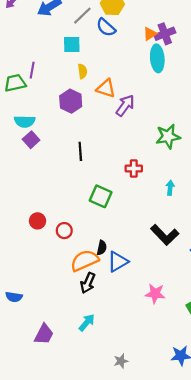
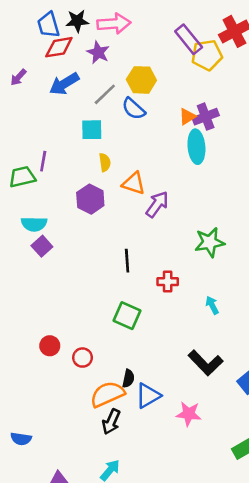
black line: (80, 151) -> (127, 261), moved
cyan arrow: (170, 188) -> (212, 305), turned -32
pink star: (155, 294) -> (189, 414), moved

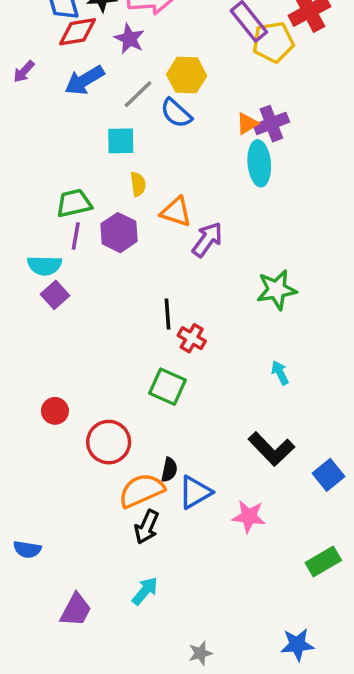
purple line: (43, 161) -> (76, 236), moved
green trapezoid: (22, 177) -> (74, 203), moved
red cross: (168, 282) -> (192, 338), moved, turned 30
red circle: (50, 346) -> (55, 411), moved
red circle: (83, 358) -> (109, 442), size x1.6

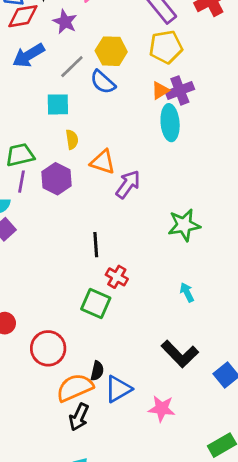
yellow pentagon: (273, 42) -> (166, 47), moved
red cross: (192, 338) -> (117, 277), moved

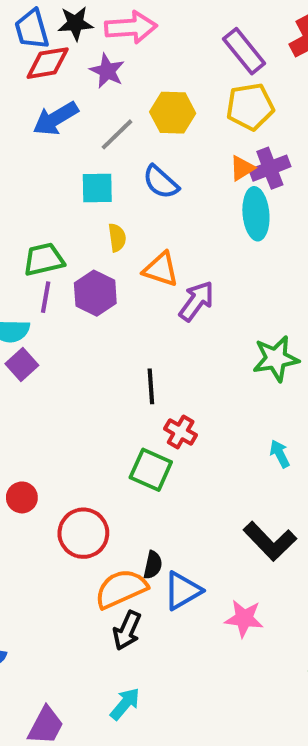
blue semicircle: (103, 82) -> (161, 182), moved

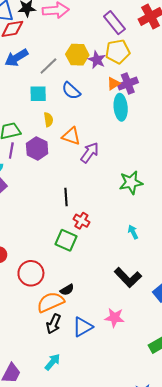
purple star: (107, 71) -> (97, 60), moved
black semicircle: (153, 565) -> (67, 290), turned 48
blue triangle: (183, 591) -> (82, 327), moved

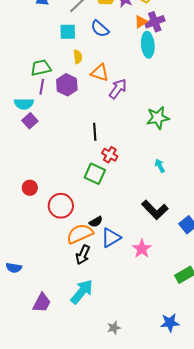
pink star: (114, 318) -> (142, 249), turned 30
blue triangle: (82, 327) -> (111, 238), moved
cyan arrow: (53, 362) -> (82, 292), size x1.5

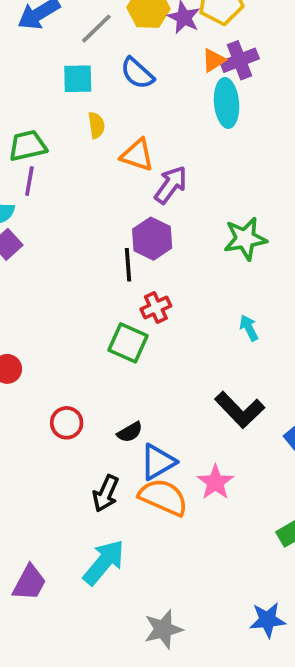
purple hexagon: (67, 85) -> (152, 239), moved
red cross: (110, 155) -> (156, 308), turned 35
red circle: (61, 206) -> (67, 423), moved, size x0.7
orange semicircle: (80, 234) -> (163, 497), moved, turned 48
gray star: (114, 328) -> (163, 629), size x1.5

